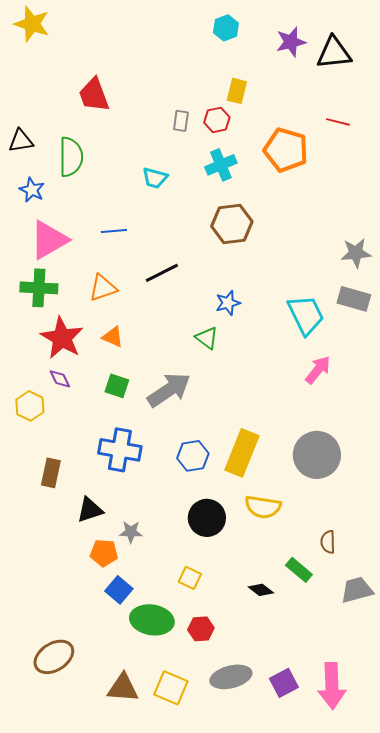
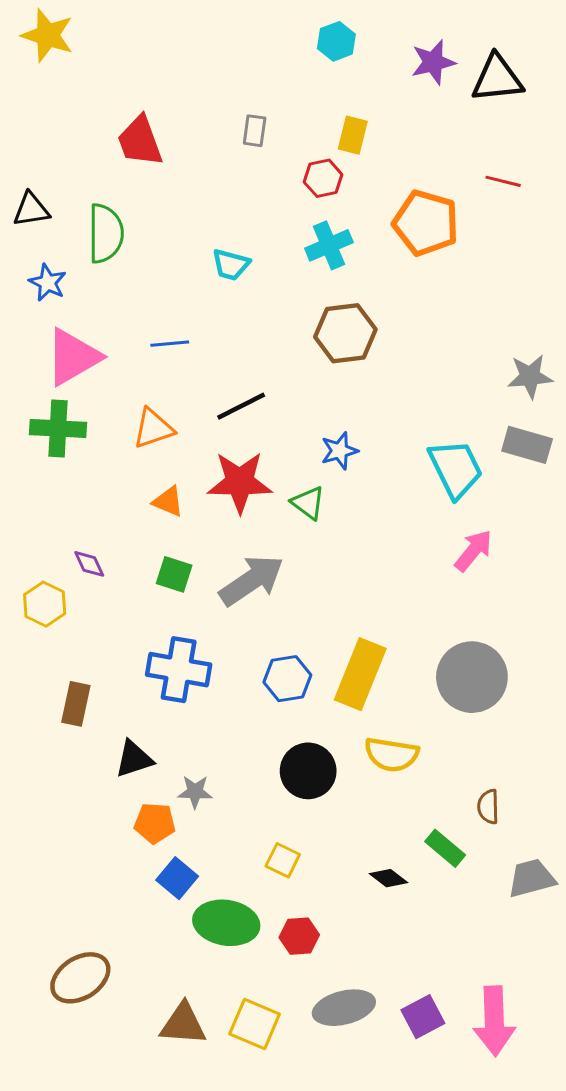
gray rectangle: (181, 121) -> (255, 131), moved
red star: (62, 338) -> (240, 482), moved, turned -30

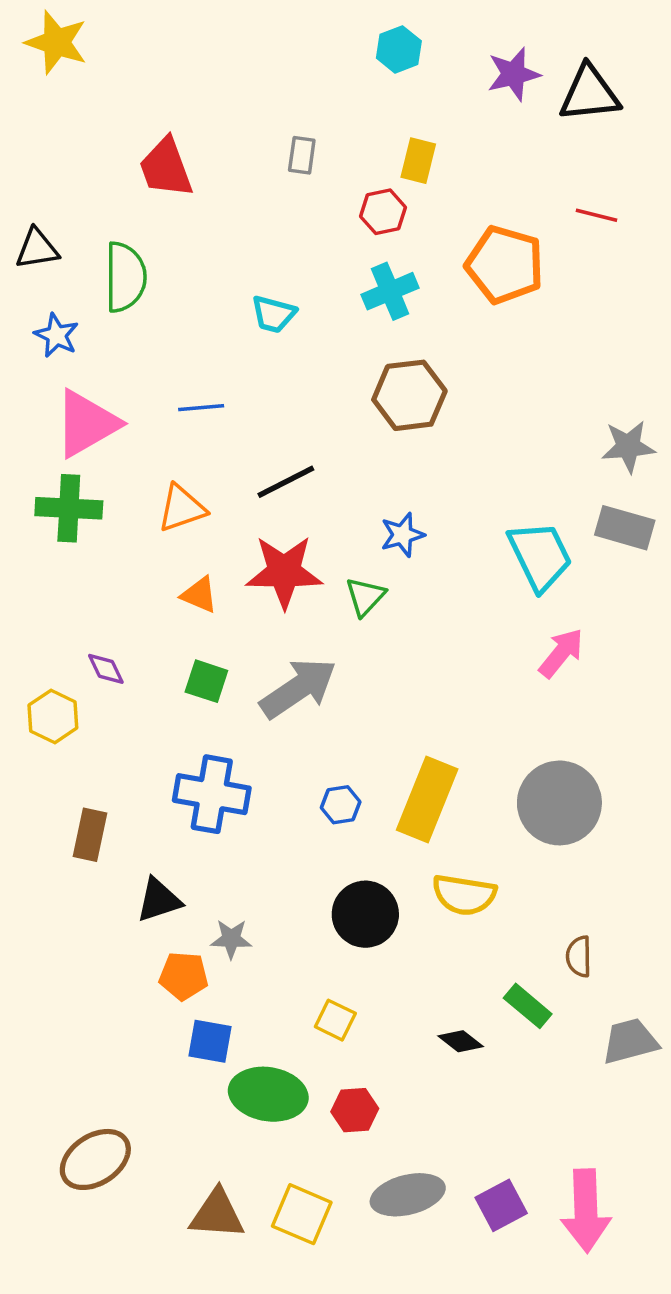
green triangle: (308, 503) -> (365, 597), turned 36
blue hexagon: (287, 679) -> (341, 805), size x0.7
blue square: (177, 878) -> (210, 1041), turned -30

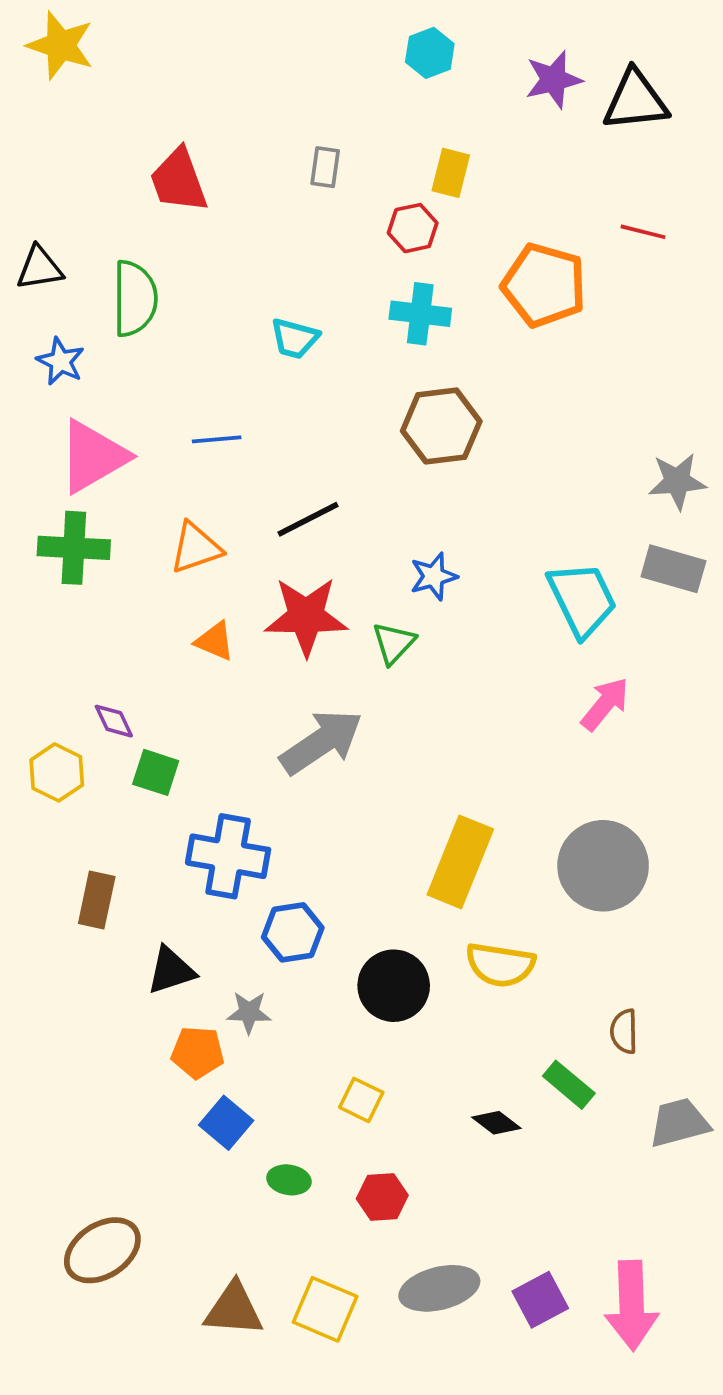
cyan cross: (390, 291) -> (420, 314), turned 30
green square: (206, 681) -> (156, 772), moved
blue hexagon: (341, 805) -> (293, 932), moved, size x1.4
blue square: (210, 1041) -> (226, 1123), turned 30
green ellipse: (268, 1094) -> (289, 1180), size x0.5

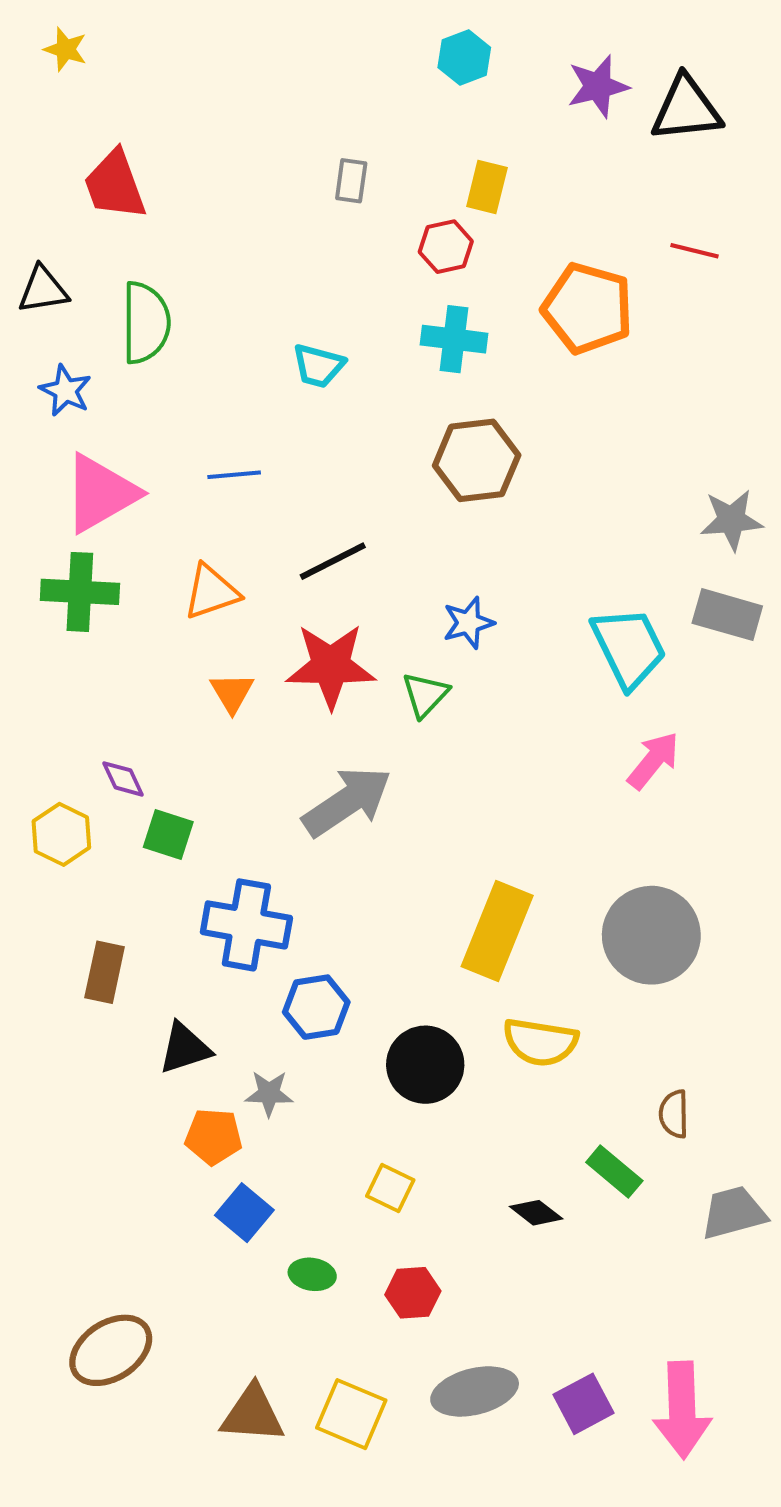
yellow star: (61, 45) -> (66, 49), size x0.6
red trapezoid: (179, 180) -> (115, 185), moved
orange triangle: (215, 641) -> (232, 693), turned 36

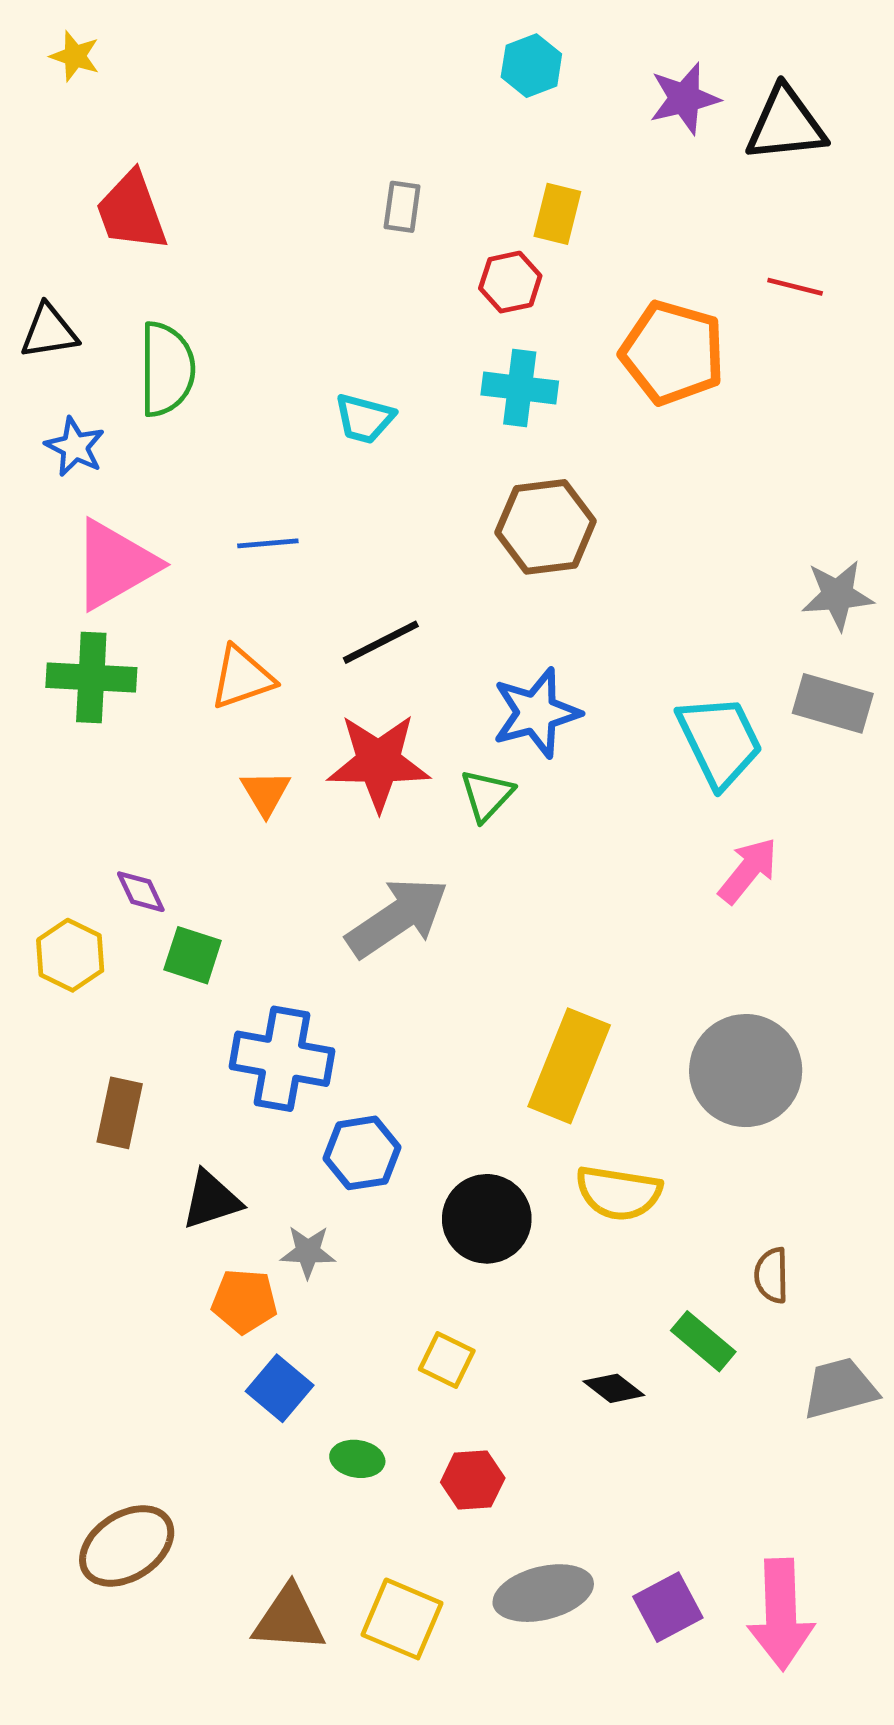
blue star: (468, 623) -> (536, 713), size x1.5

